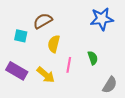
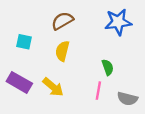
brown semicircle: (43, 21) -> (62, 21), moved
pink line: (69, 65) -> (98, 91), moved
gray semicircle: (110, 85) -> (127, 99), turned 72

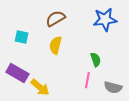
yellow arrow: (53, 87) -> (40, 87), moved

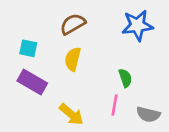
purple rectangle: (17, 73) -> (32, 82), moved
yellow arrow: (40, 87) -> (71, 114), moved

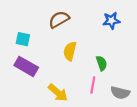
blue star: (137, 25) -> (111, 21), size x0.7
yellow semicircle: (73, 59) -> (70, 51), moved

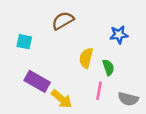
blue star: (111, 21) -> (119, 35), moved
yellow semicircle: (70, 51) -> (86, 58), moved
purple rectangle: (26, 66) -> (37, 81), moved

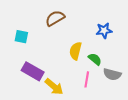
green semicircle: (108, 67) -> (95, 59), turned -32
gray semicircle: (128, 99) -> (112, 74), moved

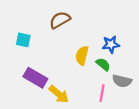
blue star: (104, 30) -> (111, 44), moved
pink line: (87, 79) -> (102, 93), moved

